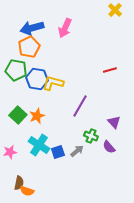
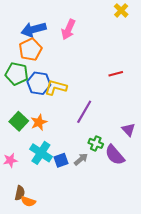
purple triangle: (114, 122) -> (128, 130), moved
purple semicircle: (109, 147) -> (115, 155), size x1.5

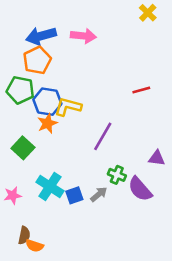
pink arrow: (68, 29) -> (83, 36), turned -108
orange star: (39, 122) -> (47, 123), moved
purple triangle: (128, 130) -> (157, 158), turned -40

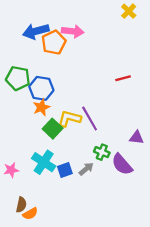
orange pentagon: (37, 60) -> (54, 42), moved
yellow L-shape: (68, 107) -> (69, 119), moved
purple line: (103, 136) -> (90, 119), turned -60
green square: (23, 148) -> (53, 129), moved
orange semicircle: (34, 246) -> (30, 214), turned -48

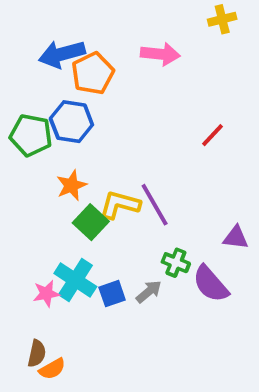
yellow cross: (129, 11) -> (222, 19), turned 32
pink arrow: (73, 31) -> (160, 54), moved
red line: (123, 78) -> (213, 135), turned -32
blue hexagon: (41, 88) -> (71, 122), moved
pink star: (11, 170) -> (46, 294), moved

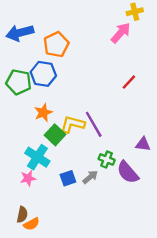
blue arrow: (62, 54) -> (20, 33), moved
pink arrow: (160, 54) -> (121, 33), moved, turned -55
cyan cross: (75, 280) -> (37, 157), moved

